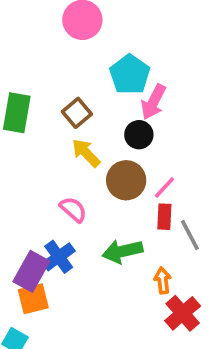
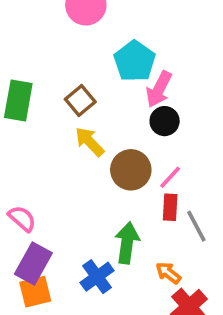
black circle: (139, 135) -> (165, 121), moved
pink semicircle: (73, 209) -> (22, 219), moved
green arrow: (122, 251) -> (127, 243), turned 111
blue cross: (59, 257) -> (97, 277), moved
orange arrow: (163, 280) -> (168, 273), turned -45

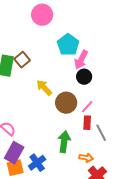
brown square: (80, 100) -> (22, 60), moved
orange arrow: (168, 273) -> (86, 158), turned 152
blue cross: (97, 277) -> (37, 163), moved

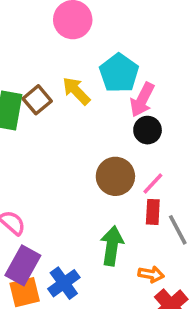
yellow arrow: (44, 88) -> (76, 91), moved

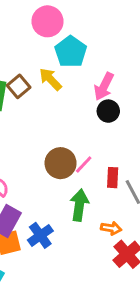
cyan pentagon: (119, 73) -> (71, 52), moved
brown circle: (115, 176) -> (61, 163), moved
pink line: (153, 183) -> (84, 165), moved

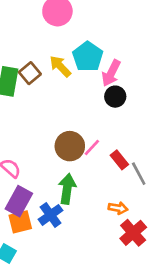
cyan pentagon: (71, 52) -> (88, 57), moved
red rectangle: (113, 178) -> (119, 160), turned -42
green arrow: (79, 205) -> (67, 189), moved

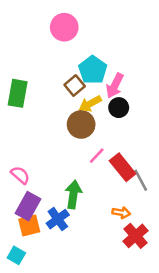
yellow arrow: (60, 66) -> (90, 104), moved, turned -75
brown square: (30, 73) -> (75, 86), moved
brown circle: (70, 146) -> (81, 124), moved
red rectangle: (119, 160) -> (123, 167), size x1.5

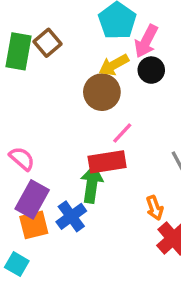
brown square: (75, 86) -> (47, 43), moved
red rectangle: (123, 167) -> (107, 162), moved, turned -60
orange arrow: (121, 213) -> (155, 208), turned 60

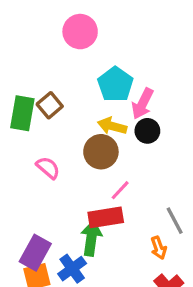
yellow arrow: (114, 65) -> (112, 126), turned 44
pink semicircle: (22, 159) -> (48, 168), moved
orange arrow: (155, 208) -> (159, 248), moved

